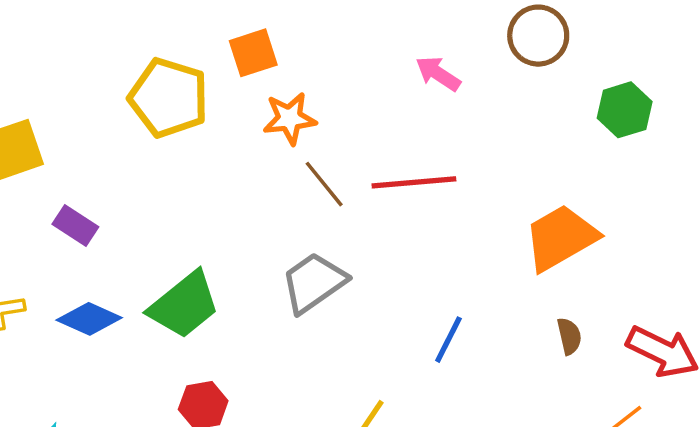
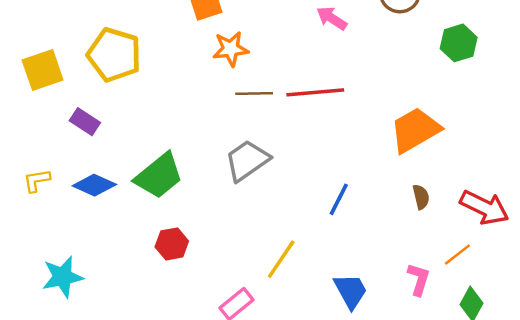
yellow pentagon: (169, 98) -> (114, 55), moved
brown line: (324, 184) -> (254, 94), turned -52

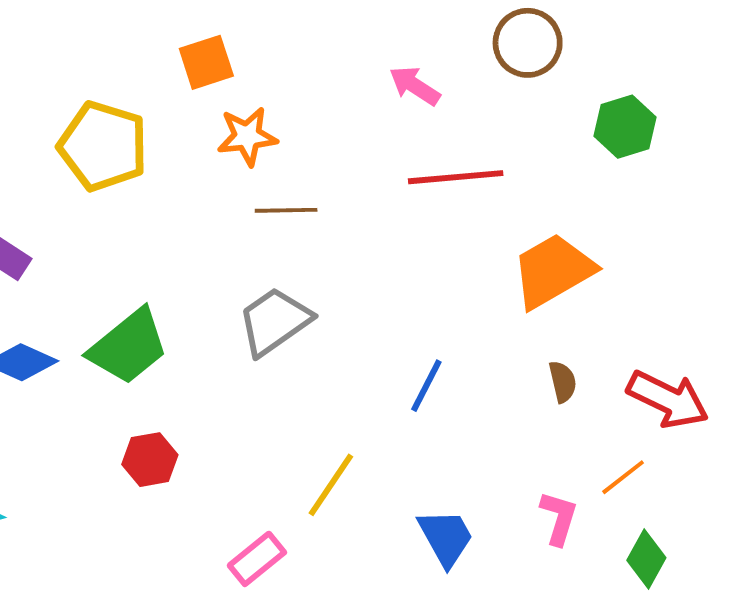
yellow pentagon: (114, 55) -> (103, 146), moved
red line: (315, 92) -> (456, 177), moved

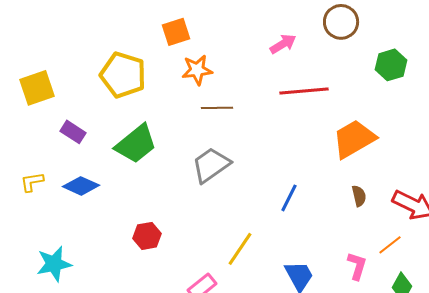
pink arrow: (415, 86) -> (283, 44), turned 116
green trapezoid: (128, 347) -> (136, 144), moved

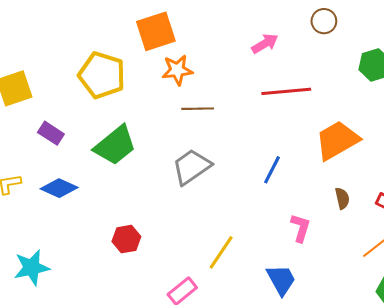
brown circle: (341, 22) -> (324, 21), size x0.7
orange square: (176, 32) -> (156, 31), size x1.4
blue line: (289, 198) -> (272, 170), moved
pink L-shape: (357, 266) -> (301, 228), moved

